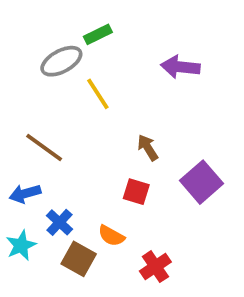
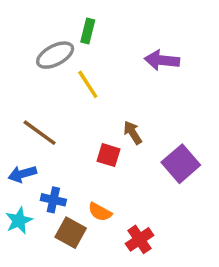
green rectangle: (98, 34) -> (88, 31), turned -50
red square: (136, 192) -> (109, 155), moved
blue cross: (59, 222) -> (53, 200), turned -30

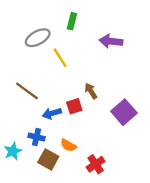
green rectangle: (88, 31) -> (72, 21), moved
red square: (109, 155) -> (74, 106), turned -35
blue arrow: (22, 174) -> (52, 113), moved

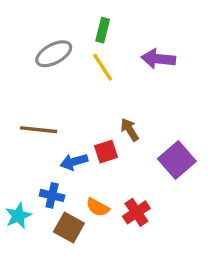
yellow line: (60, 58) -> (103, 67), moved
brown line: (27, 91) -> (39, 130), turned -30
red cross: (96, 164) -> (136, 212), moved

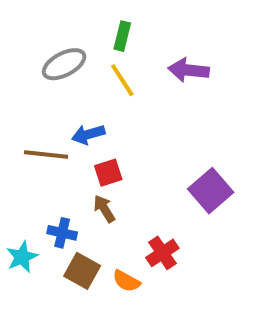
brown arrow: (130, 130) -> (104, 209), moved
red square: (106, 152) -> (108, 173), moved
blue arrow: (74, 162) -> (88, 134), moved
orange semicircle: (98, 207) -> (126, 281), moved

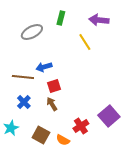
purple arrow: (189, 70) -> (99, 20), moved
yellow line: (122, 80) -> (85, 42), moved
purple square: (211, 191) -> (109, 116), moved
blue cross: (62, 233) -> (24, 102), moved, turned 32

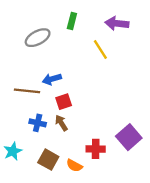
blue cross: (24, 102) -> (38, 123), moved, turned -32
red cross: (81, 126) -> (96, 149), turned 35

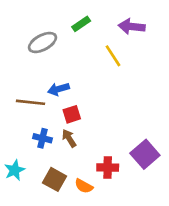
green rectangle: (72, 21) -> (81, 24), turned 42

